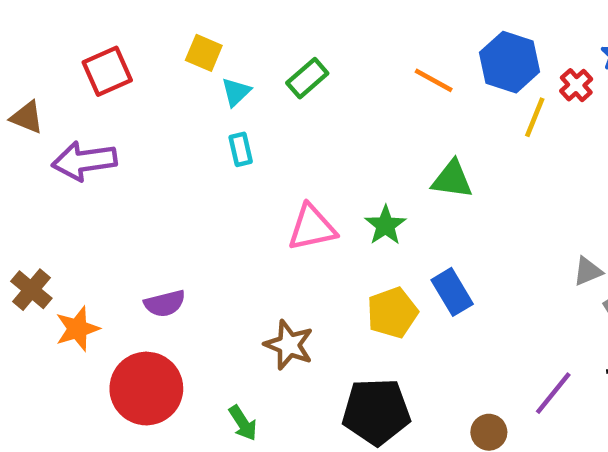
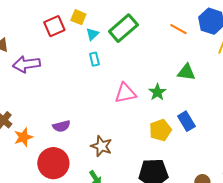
red square: (107, 71) -> (54, 26), moved
green rectangle: (307, 78) -> (123, 28), size x1.6
brown star: (289, 345) -> (101, 146), moved

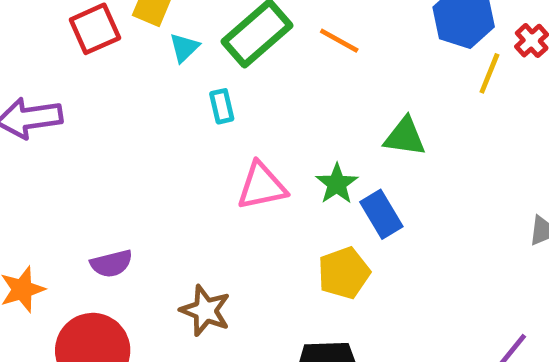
orange line: (178, 29) -> (339, 41), moved
cyan rectangle: (94, 59) -> (222, 106), moved
blue rectangle: (186, 121) -> (381, 214), moved

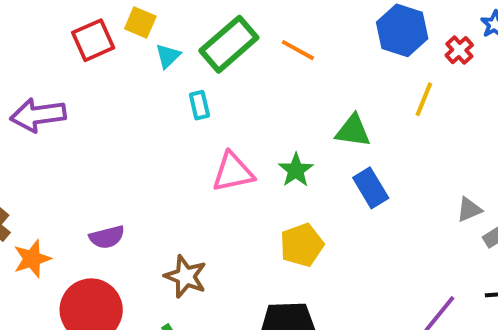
yellow line: (489, 73) -> (424, 99), moved
blue rectangle: (381, 214) -> (371, 188), moved

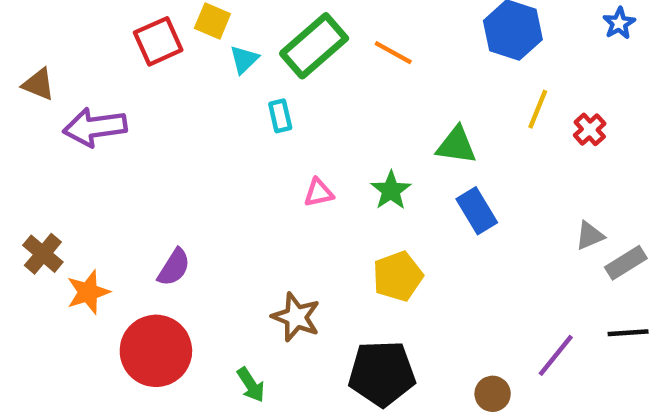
red cross: (459, 50) -> (590, 129), moved
pink triangle: (233, 172) -> (319, 193), size x0.6
purple semicircle: (107, 237) -> (174, 267), turned -44
brown star: (186, 276) -> (296, 317), moved

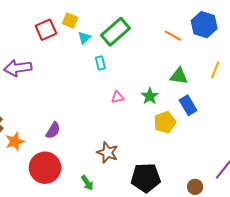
orange line: (393, 53) -> (173, 36), moved
yellow line: (538, 109) -> (215, 70), moved
yellow pentagon: (398, 276) -> (165, 122), moved

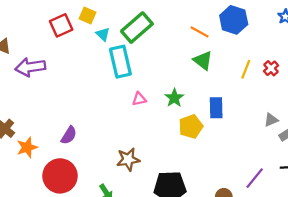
cyan triangle: (84, 38) -> (103, 34), turned -32
cyan rectangle: (100, 63) -> (120, 62), size x2.0
green triangle: (179, 76) -> (203, 61), moved, turned 30
blue rectangle: (188, 105) -> (216, 108), turned 30
brown star: (107, 153) -> (128, 159), turned -30

